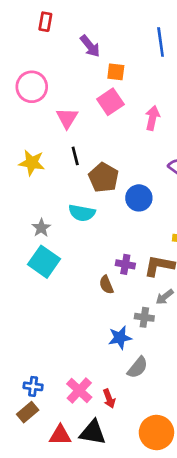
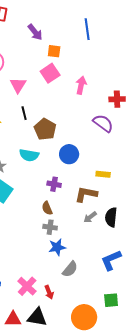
blue circle: (139, 198) -> (69, 154), moved
purple cross: (125, 264) -> (54, 184), moved
gray cross: (144, 317) -> (50, 227), moved

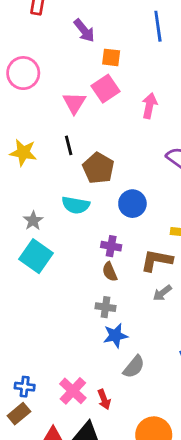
pink triangle: (18, 85) -> (74, 103), moved
brown semicircle: (47, 208) -> (110, 272), moved

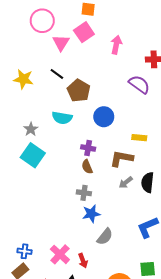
pink circle: (23, 73) -> (42, 21), moved
black line: (69, 145) -> (57, 74), turned -40

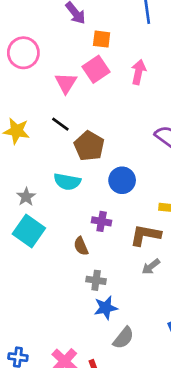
pink circle: (42, 21) -> (23, 53), moved
pink arrow: (116, 45) -> (139, 72), moved
brown semicircle: (87, 167) -> (81, 246), moved

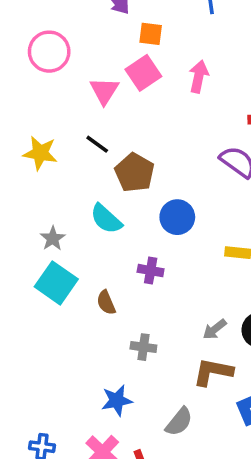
cyan semicircle: (67, 182) -> (106, 219), turned 32
brown L-shape: (145, 235) -> (213, 372), moved
brown semicircle: (81, 246) -> (106, 303), moved
blue star: (106, 308) -> (117, 400), moved

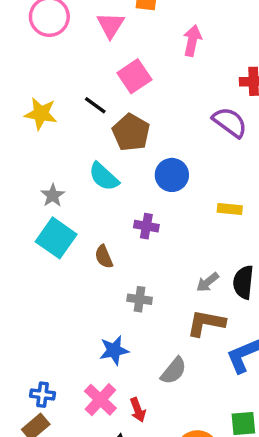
pink square: (143, 73) -> (134, 76), moved
pink triangle: (104, 91) -> (111, 25), moved

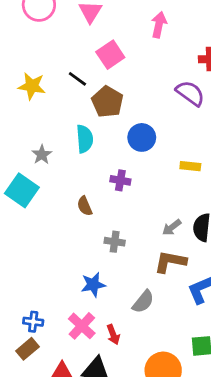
cyan semicircle: (104, 177) -> (85, 139), turned -136
cyan square: (56, 238) -> (22, 190), moved

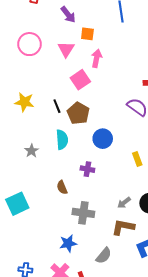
pink arrow: (159, 25) -> (97, 58), moved
black line: (77, 79) -> (57, 106), moved, turned 32
yellow rectangle: (190, 166) -> (137, 159), turned 64
cyan square: (22, 190) -> (17, 204), moved, turned 30
gray cross: (115, 242) -> (83, 213), size x1.5

